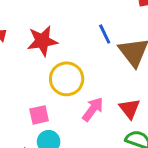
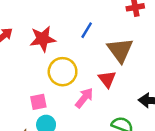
blue line: (105, 34) -> (87, 30), moved, turned 56
red triangle: (130, 109) -> (107, 79), moved

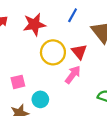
red triangle: (107, 79) -> (79, 52), moved
pink square: (38, 102) -> (18, 82), moved

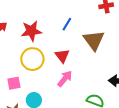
yellow circle: (53, 52) -> (32, 59), moved
red triangle: (79, 52) -> (62, 56), moved

